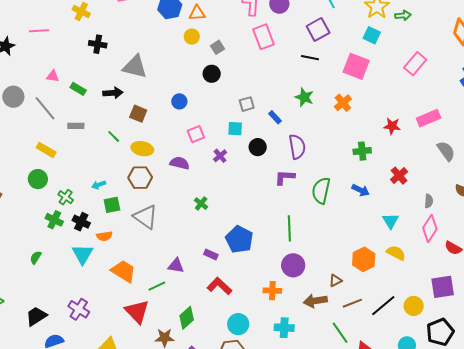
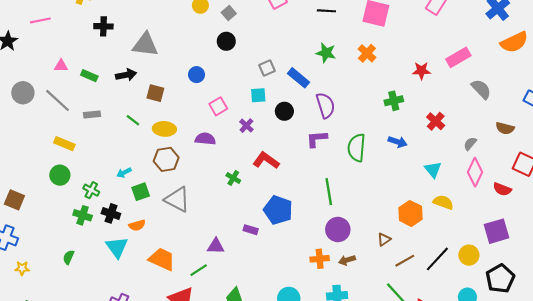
blue rectangle: (275, 117) -> (298, 78), size x1.5
gray semicircle: (429, 201) -> (470, 144), turned -136
red L-shape: (219, 286) -> (266, 160), moved
brown arrow: (315, 301) -> (347, 260), moved, size x0.7

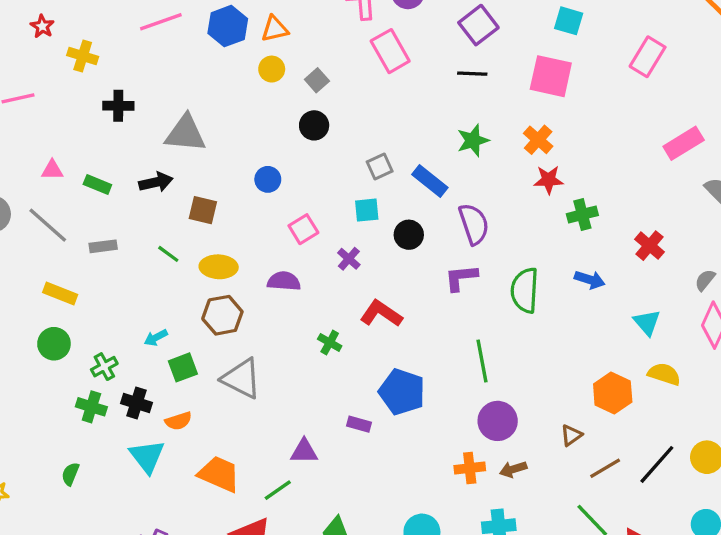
green star: (326, 53) -> (473, 140), turned -30
red star: (421, 71) -> (549, 180), moved
green cross: (91, 190) -> (104, 367), turned 35

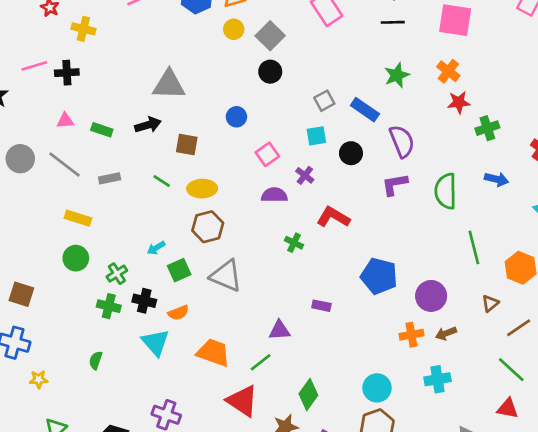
gray square: (317, 80) -> (270, 36), size x1.5
black cross: (118, 106) -> (67, 73), moved
purple semicircle: (284, 281) -> (274, 195), moved
green line: (482, 361) -> (474, 247), moved
blue pentagon: (402, 392) -> (379, 276), moved

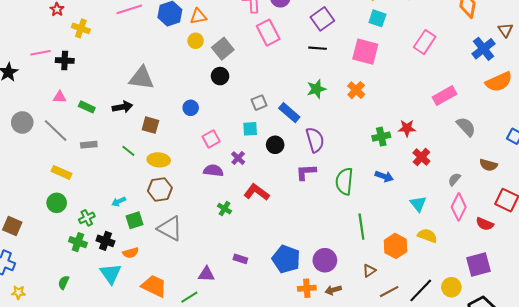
red star: (459, 102) -> (407, 128), moved
blue pentagon: (379, 276) -> (286, 259), moved

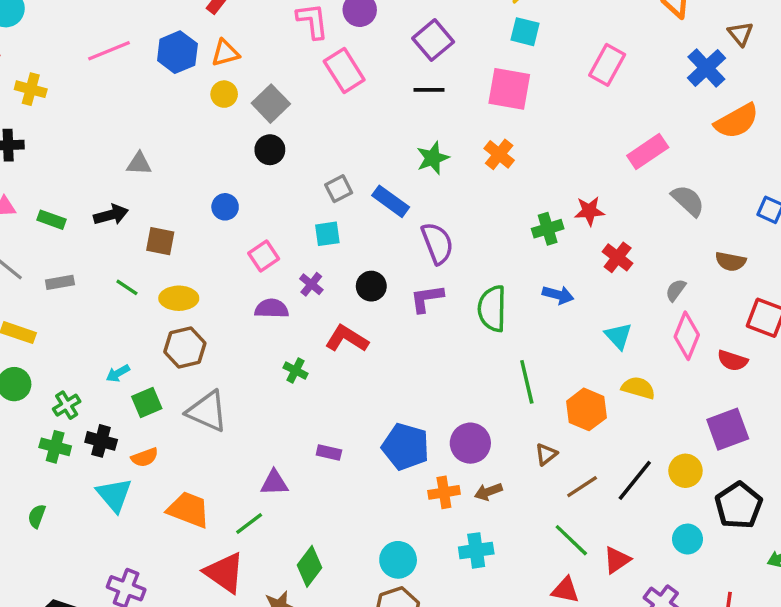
gray triangle: (142, 78) -> (139, 164), size x0.6
black circle: (275, 145) -> (371, 286), moved

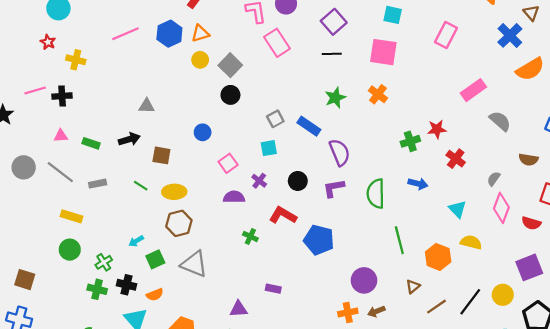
blue pentagon: (406, 447) -> (319, 240), moved

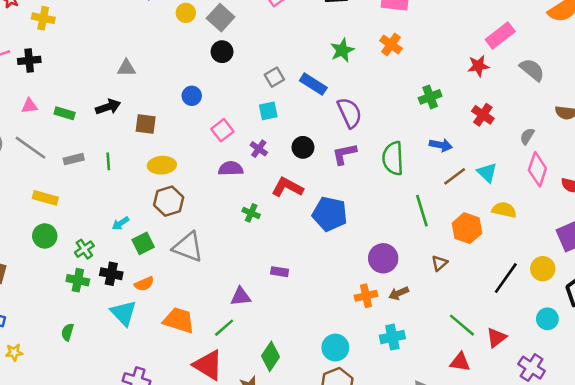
red star: (437, 129) -> (478, 66), moved
green line: (141, 186) -> (108, 161), moved, turned 56
brown line: (437, 307) -> (455, 176), moved

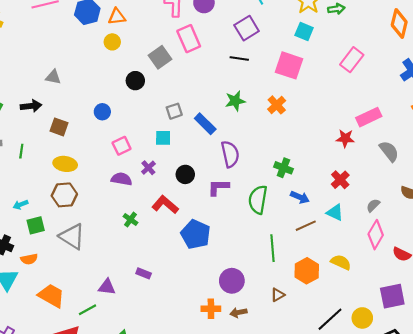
gray square: (221, 18) -> (160, 57), moved
green cross: (430, 97) -> (283, 168), moved, turned 30
cyan triangle: (487, 173) -> (335, 212), moved, turned -30

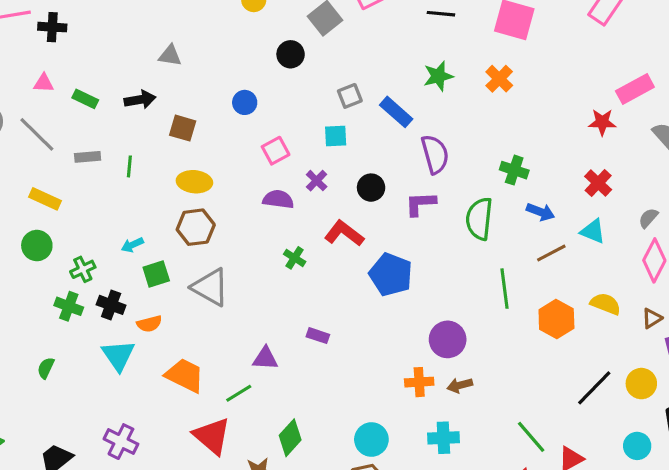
brown triangle: (278, 295) -> (652, 318), moved

